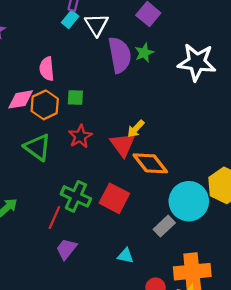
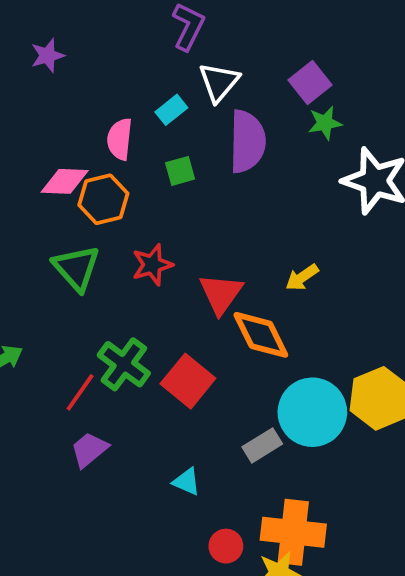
cyan rectangle: (70, 19) -> (171, 110), moved
green star: (144, 53) -> (325, 123), moved
green square: (75, 97) -> (180, 171), moved, turned -30
yellow arrow: (136, 129) -> (302, 277), moved

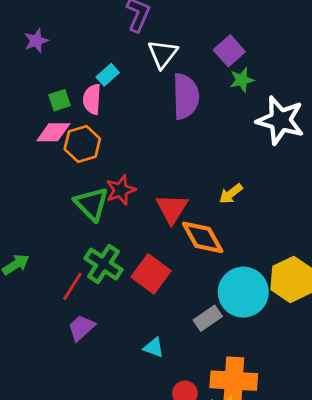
cyan rectangle: (171, 110) -> (108, 75), moved
green square: (180, 171) -> (59, 100), moved
green triangle: (76, 268) -> (92, 204), moved

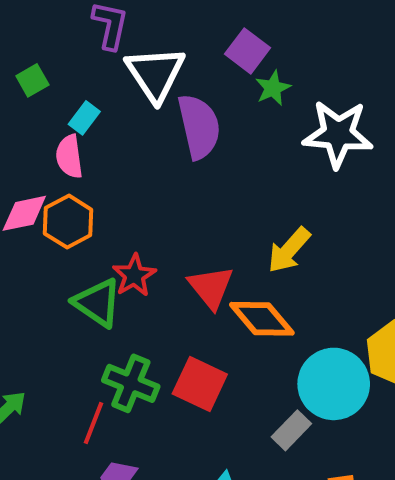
white triangle: (163, 54) -> (155, 74), size x1.4
green square: (59, 100) -> (32, 80), moved
yellow arrow: (231, 194) -> (289, 250), size x1.4

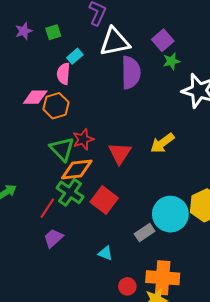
white triangle: (155, 74) -> (115, 42), turned 40
orange diamond: (262, 319) -> (77, 169), moved, turned -68

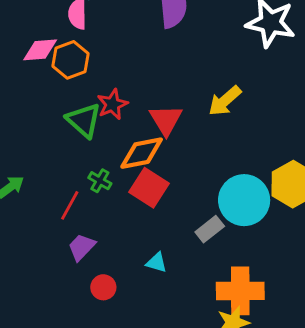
orange diamond: (77, 169) -> (142, 153), moved
green cross: (70, 192) -> (100, 181), size x0.6
red circle: (127, 286) -> (103, 287), moved

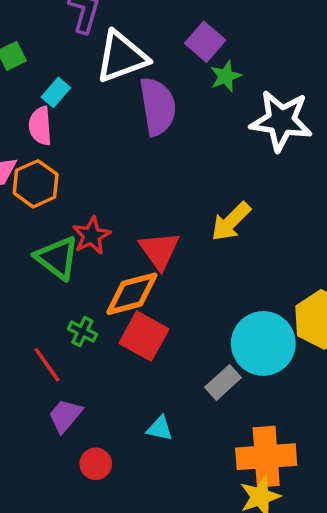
red line: (70, 205) -> (47, 365), turned -60

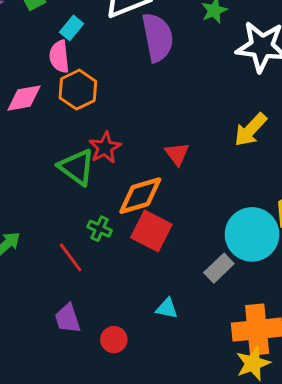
orange hexagon: (36, 184) -> (78, 90), moved
yellow arrow: (231, 222) -> (250, 130), moved
red triangle: (159, 250) -> (177, 154), moved, size x0.7
purple trapezoid: (65, 416) -> (68, 318), moved, turned -56

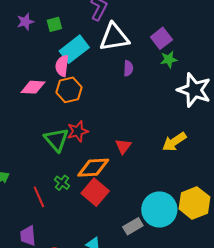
cyan rectangle: (72, 28) -> (74, 49), size x1.8
purple semicircle: (158, 37) -> (128, 68), size x0.5

